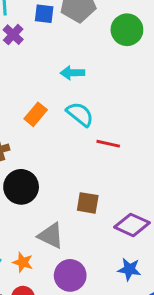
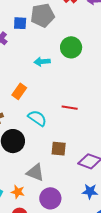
green circle: (127, 30) -> (71, 47), moved
cyan semicircle: (80, 114) -> (37, 118), moved

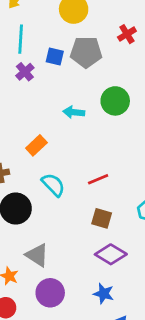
red line: (70, 108) -> (98, 179), turned -42
brown square: (59, 149) -> (102, 218), moved

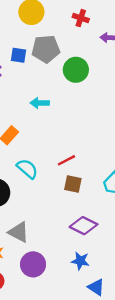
red cross: (127, 34) -> (81, 18), moved, turned -35
green circle: (115, 101) -> (76, 70), moved
brown square: (102, 218) -> (73, 184), moved

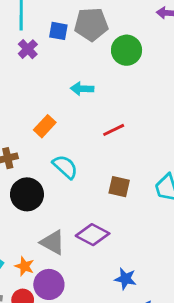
red line: (66, 160) -> (114, 130), moved
purple diamond: (84, 226) -> (93, 235), moved
purple circle: (33, 264) -> (49, 284), moved

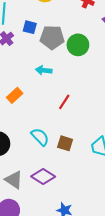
gray pentagon: (91, 24) -> (52, 37), moved
red line: (114, 130) -> (64, 102), turned -35
cyan semicircle: (65, 167) -> (40, 137), moved

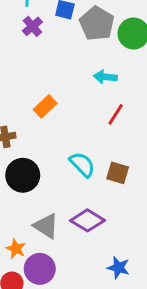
gray pentagon: (52, 37) -> (97, 24), turned 30
cyan arrow: (44, 70) -> (105, 77), moved

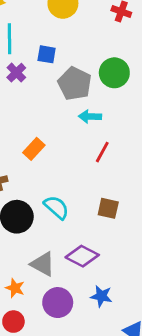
gray pentagon: (97, 24) -> (75, 84), moved
cyan semicircle: (82, 165) -> (56, 207), moved
blue star: (118, 268) -> (101, 296), moved
purple circle: (40, 269) -> (58, 303), moved

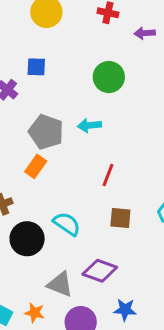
gray pentagon: (75, 84) -> (46, 132), moved
red line: (102, 152) -> (108, 175), moved

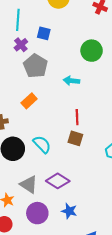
gray pentagon: (46, 132) -> (36, 66), moved
red line: (108, 175) -> (77, 117), turned -35
brown square: (120, 218) -> (75, 138), moved

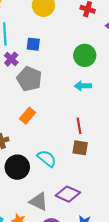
cyan arrow: (71, 81) -> (83, 86), moved

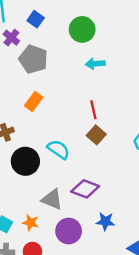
blue square: (33, 44) -> (36, 19), turned 32
green circle: (85, 55) -> (82, 29), moved
brown square: (80, 148) -> (96, 135), turned 35

